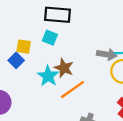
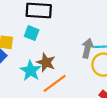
gray arrow: (107, 54) -> (88, 48), turned -84

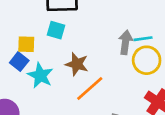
cyan star: (31, 71) -> (40, 75), moved

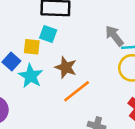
gray arrow: (126, 42) -> (114, 36), moved, turned -50
yellow square: (26, 44) -> (32, 47), moved

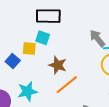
cyan star: (31, 76) -> (27, 91), moved, turned 30

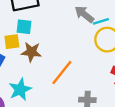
brown star: (58, 65) -> (31, 52), moved

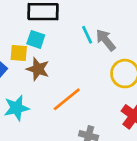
cyan line: (101, 21) -> (87, 35), moved, turned 70

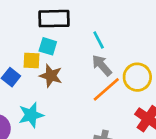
gray arrow: (106, 40) -> (102, 65), moved
orange line: (67, 99) -> (106, 89), moved

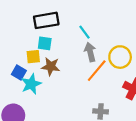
gray arrow: (102, 65) -> (90, 52), turned 36
cyan star: (31, 115) -> (31, 84), moved

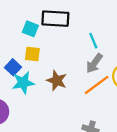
cyan square: (45, 43) -> (30, 29), moved
gray arrow: (90, 52) -> (94, 63), turned -144
brown star: (51, 66) -> (57, 81), moved

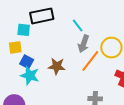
yellow square: (32, 54) -> (15, 47), moved
blue square: (13, 67) -> (27, 62), moved
cyan star: (23, 83) -> (30, 75), turned -30

